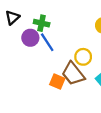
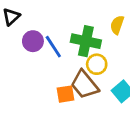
green cross: (42, 23) -> (86, 41), moved, size x1.5
orange square: (57, 82) -> (65, 94), turned -32

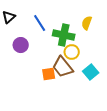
purple circle: (33, 41) -> (21, 45), moved
blue line: (53, 47) -> (40, 23), moved

